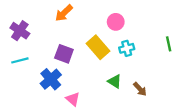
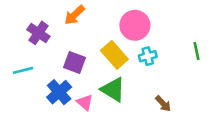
pink circle: (116, 22) -> (135, 25), size x1.5
purple cross: (20, 31) -> (38, 33), moved
green triangle: (115, 81) -> (113, 90), moved, size x1.5
pink triangle: (73, 99) -> (85, 102), moved

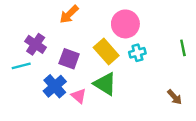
purple cross: (38, 33) -> (36, 44), moved
brown arrow: (163, 104) -> (175, 97), moved

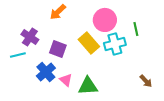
green line: (183, 48) -> (136, 29), moved
cyan cross: (137, 53) -> (115, 44), size x1.5
green triangle: (105, 84) -> (88, 86), moved, turned -35

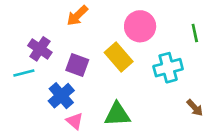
green line: (136, 29) -> (195, 33), moved
cyan cross: (115, 44) -> (168, 68), moved
pink triangle: (66, 80) -> (75, 121), moved

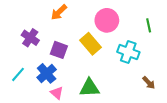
cyan cross: (168, 68) -> (128, 52), turned 35
cyan line: (24, 73) -> (18, 74), moved, turned -35

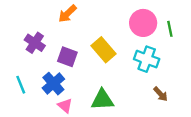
pink circle: (107, 20) -> (143, 23), moved
cyan line: (18, 74) -> (21, 85), turned -63
brown arrow: (149, 83) -> (161, 94), moved

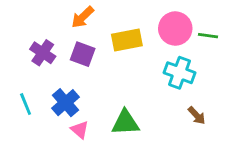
green line: (170, 29) -> (208, 36), turned -70
yellow rectangle: (104, 50) -> (127, 40), moved, turned -60
purple square: (67, 57) -> (83, 54), moved

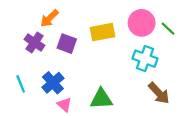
orange arrow: (83, 17) -> (49, 18), moved
green line: (208, 36) -> (168, 29), turned 35
brown arrow: (197, 115) -> (159, 93), size x1.5

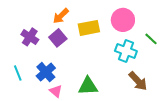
orange arrow: (49, 18) -> (61, 16), moved
green line: (168, 29) -> (151, 39), moved
purple square: (67, 44) -> (58, 38), turned 30

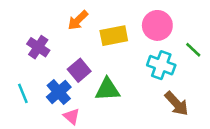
purple square: (58, 38) -> (79, 70), moved
green triangle: (88, 86) -> (107, 89), moved

